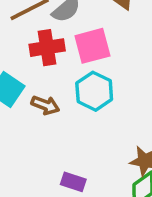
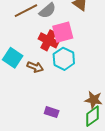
red cross: (47, 48) -> (48, 40), moved, turned 36

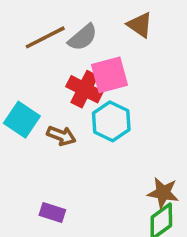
purple rectangle: (52, 112) -> (52, 212), moved

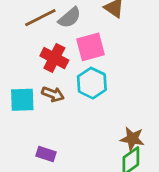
red cross: (84, 89) -> (54, 58), moved
cyan square: (22, 120) -> (22, 100), moved, turned -36

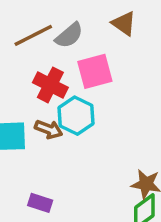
cyan hexagon: (92, 83) -> (76, 116), moved

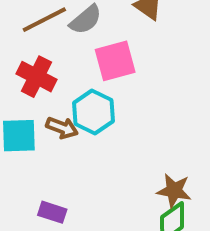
red cross: (50, 85) -> (36, 77), moved

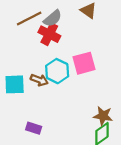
pink square: (115, 61) -> (84, 63), moved
red cross: (36, 77) -> (49, 34), moved

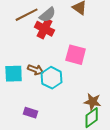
pink square: (84, 63) -> (76, 55), turned 30
cyan hexagon: (57, 71) -> (52, 78), moved

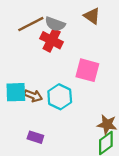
gray semicircle: (48, 15) -> (55, 24), turned 60
brown arrow: (36, 70) -> (33, 96), moved

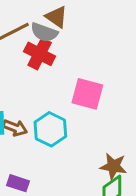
brown triangle: (92, 16) -> (56, 17), moved

